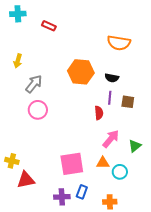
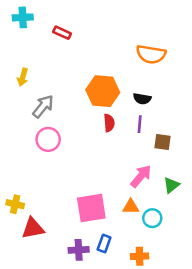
brown square: (128, 102) -> (162, 142), moved
red semicircle: (99, 113) -> (109, 123), moved

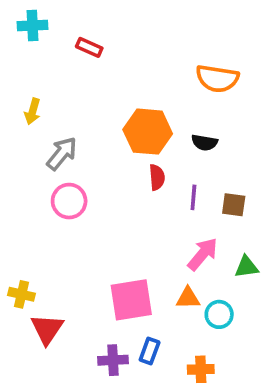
purple line: (140, 124) -> (193, 197), moved
green triangle: (171, 185) -> (246, 267), turned 30
red triangle: (33, 228) -> (47, 329), turned -45

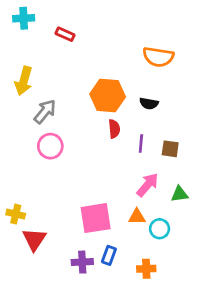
yellow arrow: (33, 111) -> (24, 81), size x1.5

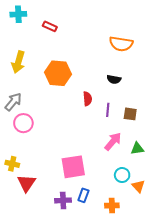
orange hexagon: (108, 96) -> (58, 73), moved
gray arrow: (45, 111) -> (13, 102), moved
pink circle: (50, 146) -> (23, 123), moved
orange triangle: (137, 217) -> (138, 186), moved, turned 48

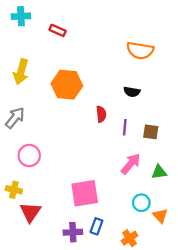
pink circle: (23, 123) -> (29, 156), moved
orange cross: (112, 206) -> (130, 238), turned -32

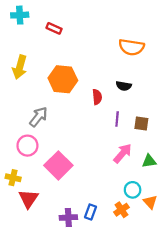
red semicircle: (101, 114) -> (97, 97), moved
gray arrow: (15, 118) -> (39, 117), moved
pink square: (85, 193) -> (58, 165), moved, turned -36
orange cross: (130, 238) -> (121, 210), moved

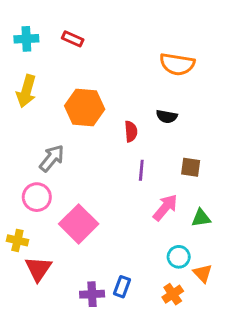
cyan cross: (20, 15) -> (26, 39), moved
purple line: (117, 119) -> (141, 170), moved
orange cross: (121, 210) -> (173, 294), moved

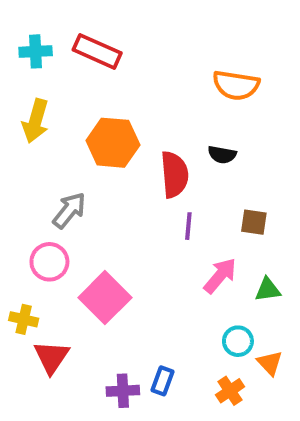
red rectangle: (73, 39) -> (97, 51), size x1.6
red semicircle: (131, 131) -> (174, 174), size x1.6

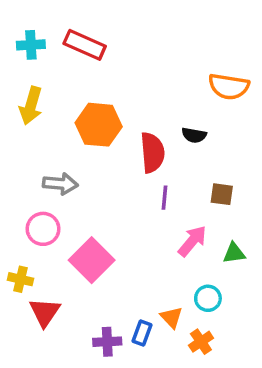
orange semicircle: (236, 85) -> (229, 87), moved
gray arrow: (69, 210) -> (60, 184), turned 56
orange triangle: (270, 363) -> (171, 317), moved

